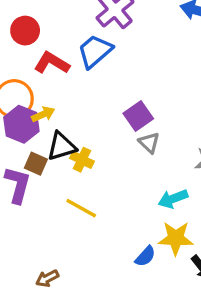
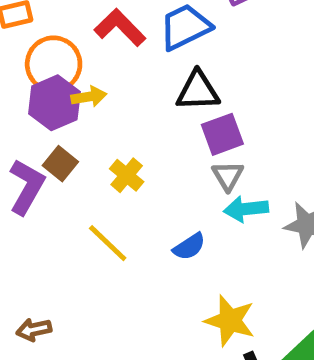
black triangle: (62, 146) -> (198, 91), moved
cyan arrow: (173, 199) -> (246, 209), moved
blue semicircle: (145, 256) -> (189, 247), moved

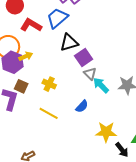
cyan arrow: (246, 209) -> (101, 85), turned 66

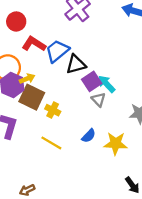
blue trapezoid: (57, 18) -> (57, 51), moved
cyan arrow: (101, 85) -> (107, 84), moved
brown square: (21, 86) -> (32, 97), moved, size x1.6
yellow star: (106, 132) -> (116, 143), moved

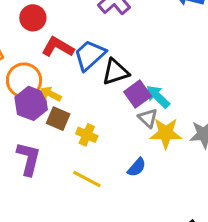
yellow arrow: (27, 79) -> (51, 94), turned -128
brown square: (32, 97) -> (58, 119), size x0.7
yellow star: (116, 143) -> (166, 133), moved

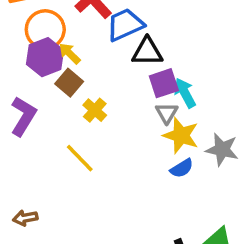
blue semicircle: (137, 167) -> (182, 168), moved

